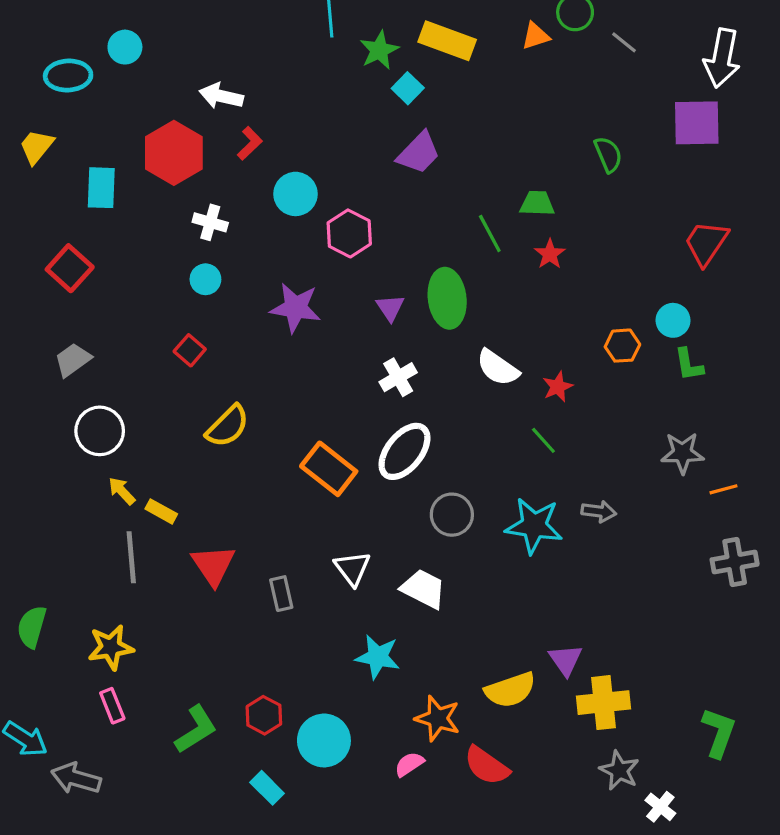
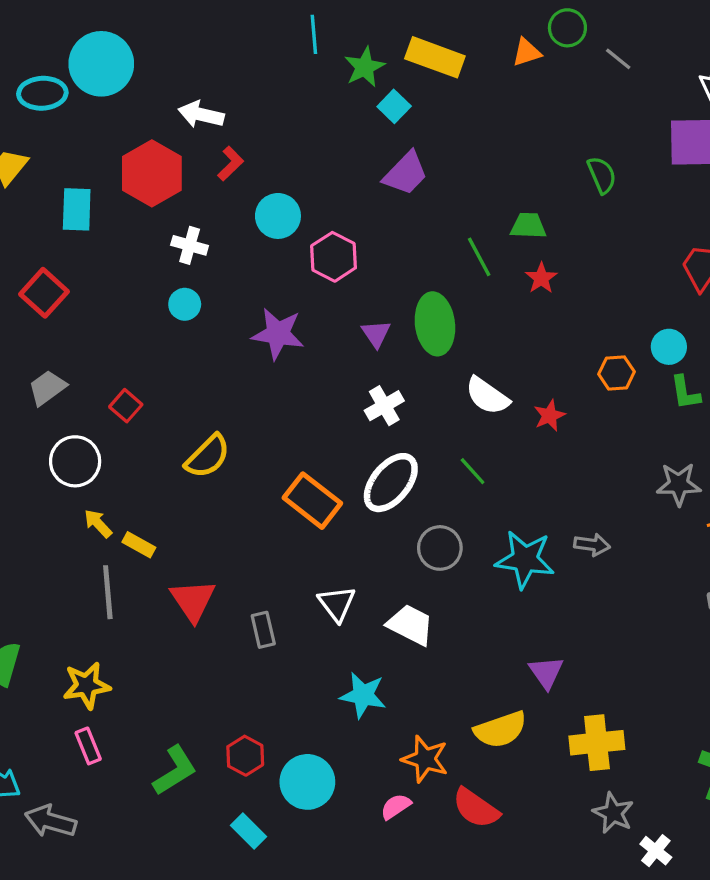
cyan circle: (125, 47) -> (101, 64), size x1.8
red square: (190, 350) -> (126, 406), moved
green line: (543, 440) -> (473, 471), moved
purple triangle: (566, 660) -> (546, 672), moved

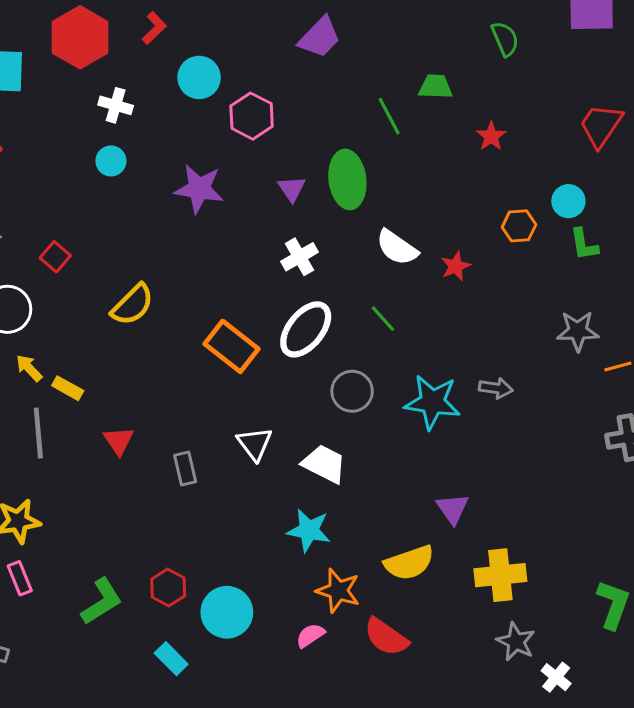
red star: (541, 278) -> (491, 136), moved
red triangle: (193, 600) -> (119, 441), size x0.7
cyan star: (363, 695) -> (309, 530), moved

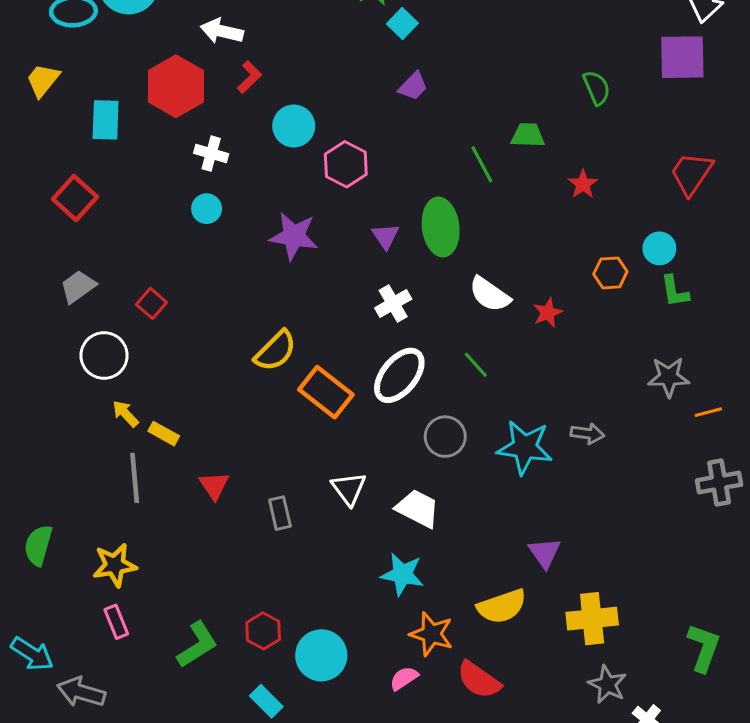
purple trapezoid: (320, 37) -> (413, 86), size x0.7
yellow semicircle: (133, 305) -> (275, 351), moved

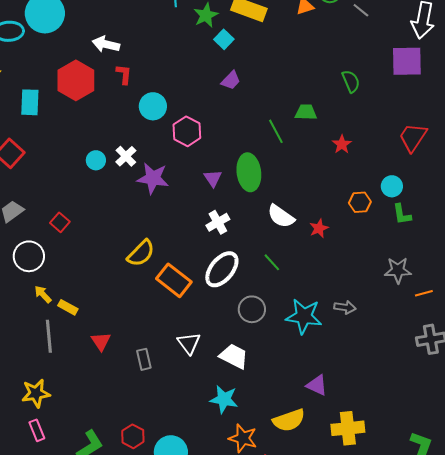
red L-shape: (249, 77) -> (124, 74), turned -40
white cross: (211, 154) -> (126, 156), moved, turned 30
purple triangle: (545, 553) -> (317, 385), turned -30

